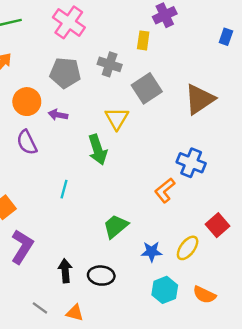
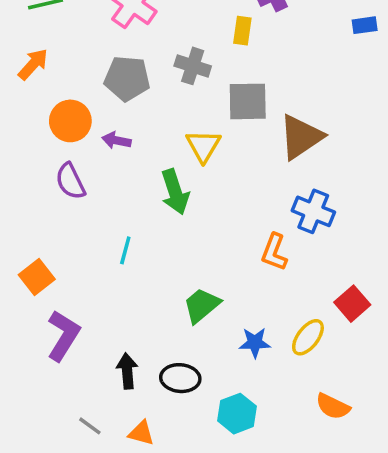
blue rectangle: (226, 37) -> (365, 25), turned 63
gray square: (147, 88) -> (248, 101), turned 32
brown triangle: (200, 99) -> (301, 137), moved
orange L-shape: (165, 190) -> (274, 252), turned -30
cyan hexagon: (165, 290) -> (237, 414), moved

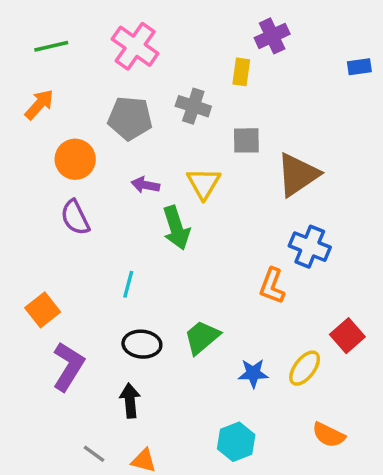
gray square: (248, 101) -> (246, 140), size x0.7
purple arrow: (116, 140) -> (145, 185), moved
black ellipse: (180, 378) -> (142, 344), moved

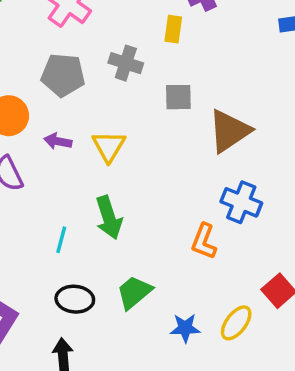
yellow triangle: (204, 183) -> (109, 146), moved
purple arrow: (145, 185) -> (58, 141), moved
green arrow: (176, 228) -> (109, 218), moved

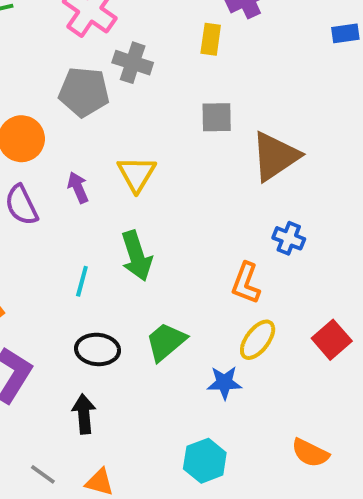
gray cross: (126, 63) -> (133, 63), moved
purple arrow: (58, 141) -> (78, 188), moved, turned 56
blue cross: (241, 202) -> (289, 238), size x0.7
yellow ellipse: (236, 323) -> (258, 340), moved

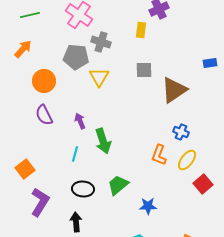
blue rectangle: (345, 33) -> (210, 63), moved
yellow triangle: (137, 174) -> (99, 77), moved
purple arrow: (78, 188) -> (80, 121), moved
yellow ellipse: (258, 340) -> (187, 160), moved

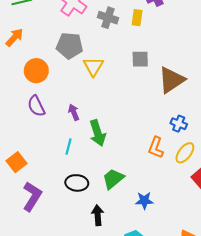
gray cross: (101, 42) -> (108, 18), moved
black arrow: (76, 222) -> (98, 215), moved

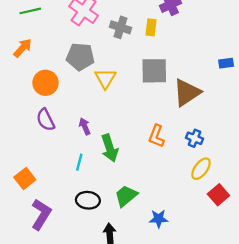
gray square: (140, 59) -> (154, 71), size x1.5
orange L-shape: (156, 148) -> (156, 136), moved

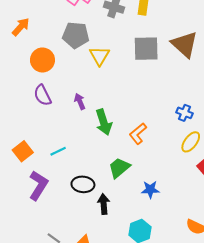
brown triangle: (187, 93) -> (185, 44), moved, turned -44
orange L-shape: (156, 136) -> (138, 134), moved, turned 30
cyan line: (79, 162) -> (58, 151), moved, turned 49
black ellipse: (88, 200) -> (83, 184), moved

